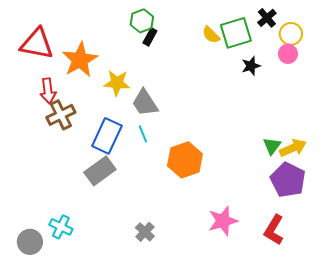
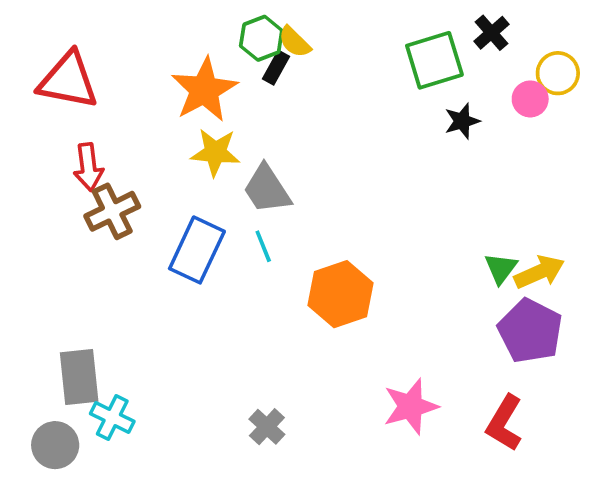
yellow circle: (291, 34) -> (558, 73), moved
yellow semicircle: (211, 35) -> (295, 42), moved
orange star: (80, 60) -> (204, 90), moved
gray rectangle: (100, 171) -> (79, 377), moved, turned -60

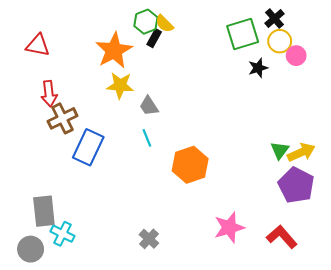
yellow circle: (558, 73) -> (280, 41), moved
red triangle: (68, 81) -> (38, 45), size x0.7
gray trapezoid: (267, 189) -> (149, 106), size x0.7
blue rectangle: (197, 250) -> (88, 147), moved
red L-shape: (504, 423) -> (282, 237), turned 108

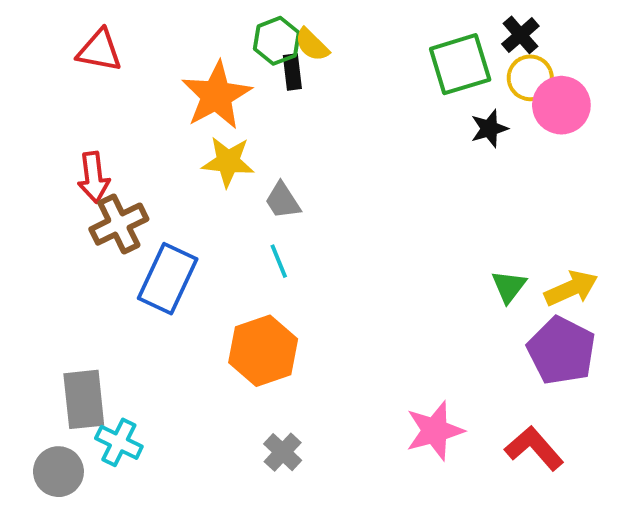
black rectangle: (154, 38) -> (292, 72), turned -36
red triangle: (38, 45) -> (99, 51), moved
pink circle: (296, 56) -> (561, 105), size x1.5
green triangle: (280, 150) -> (509, 286), moved
orange hexagon: (190, 165) -> (263, 351), moved

